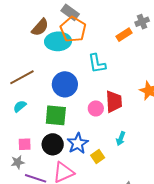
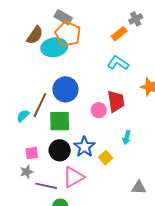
cyan L-shape: (97, 63) -> (118, 63), moved, turned 140
brown line: (22, 77) -> (40, 105), moved, turned -30

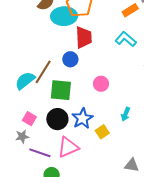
blue circle: (65, 89) -> (70, 59), size x0.6
red trapezoid: (116, 101) -> (84, 37), moved
cyan semicircle: (23, 116) -> (25, 81), size x1.5
pink square: (32, 153) -> (29, 119), turned 32

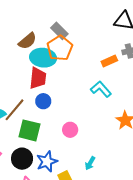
red trapezoid: (84, 37) -> (38, 78), moved

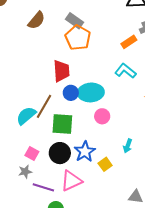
brown semicircle: (27, 41) -> (37, 20), moved
cyan ellipse: (43, 58) -> (91, 92), moved

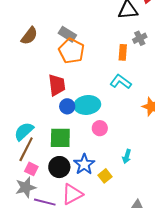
orange rectangle: (129, 42) -> (123, 52), turned -49
brown line: (44, 106) -> (26, 149), moved
gray star: (25, 172) -> (26, 187), size x1.5

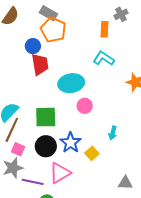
blue circle: (67, 106) -> (33, 46), moved

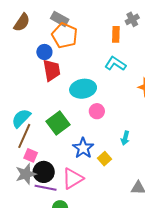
green square: (46, 117) -> (58, 123), turned -35
black circle: (46, 146) -> (44, 172), moved

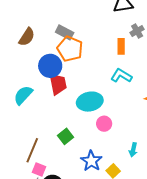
blue circle: (44, 52) -> (50, 66), size x1.5
cyan semicircle: (21, 118) -> (23, 95), moved
green square: (58, 123) -> (66, 136), size x0.7

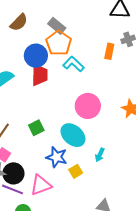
cyan L-shape: (121, 76) -> (73, 64), moved
cyan ellipse: (90, 102) -> (73, 135), moved, turned 40
pink circle: (104, 124) -> (88, 106), moved, size x1.6
blue star: (91, 161) -> (57, 157), turned -30

